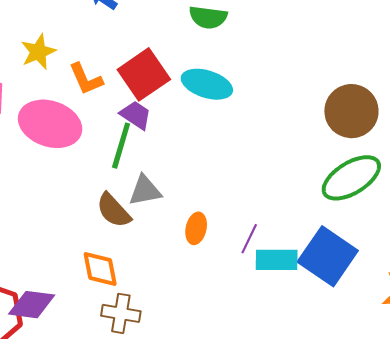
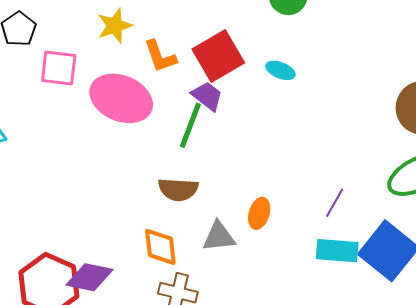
cyan ellipse: (207, 84) -> (281, 70), size x0.6
gray triangle: (145, 191) -> (219, 236), moved
brown semicircle: (114, 210) -> (178, 189), turned -48
purple line: (249, 239) -> (335, 203), moved

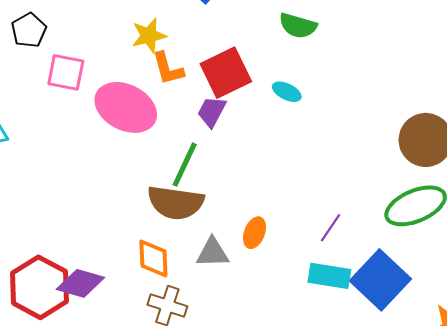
yellow star: (115, 26) -> (149, 35), moved
purple trapezoid: (207, 96) -> (212, 112), turned -104
green line: (190, 125) -> (185, 165), moved
brown semicircle: (178, 189) -> (176, 203), size x1.4

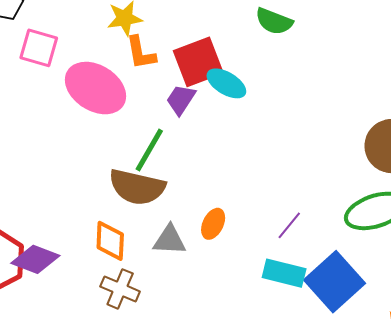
cyan ellipse: (287, 92) -> (226, 83), moved, size x1.4

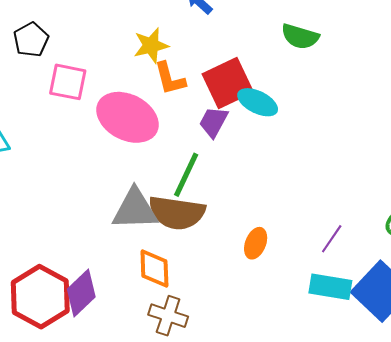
gray triangle: (170, 240) -> (135, 209), moved, size x1.4
purple diamond: (35, 259) -> (81, 293), turned -60

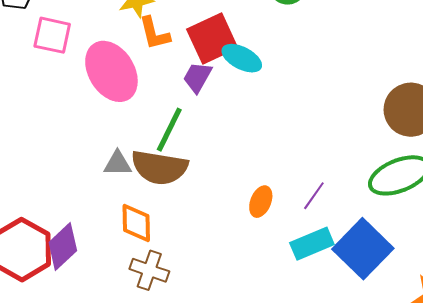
pink ellipse: (127, 117) -> (111, 71), turned 30
gray triangle: (135, 209) -> (118, 164), size x0.6
orange ellipse: (256, 243) -> (261, 202), moved
cyan rectangle: (330, 287) -> (312, 244), turned -33

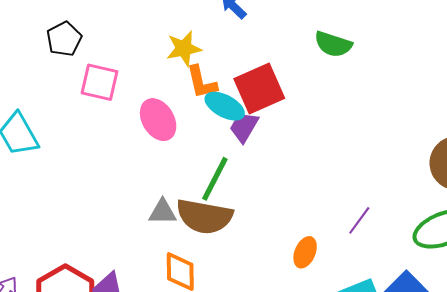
cyan ellipse: (242, 58) -> (225, 106), moved
pink ellipse: (111, 71) -> (158, 120), size x0.7
purple line: (314, 196) -> (359, 220), moved

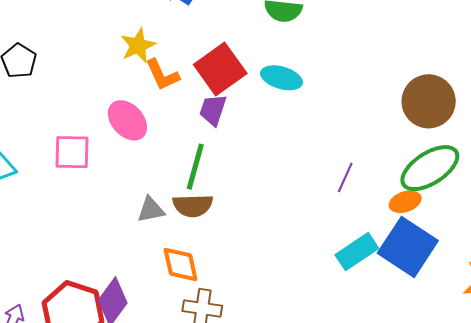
pink square: (99, 82) -> (72, 152), moved
cyan ellipse: (225, 106) -> (282, 78), moved
brown semicircle: (204, 216) -> (193, 206), size x0.7
orange ellipse: (305, 252) -> (405, 202), moved, turned 60

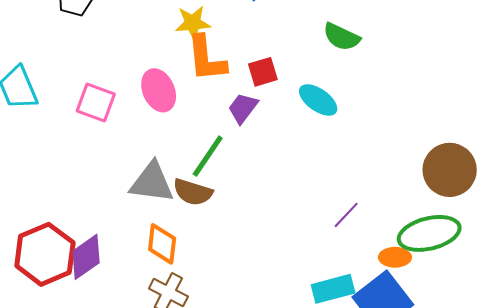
red square: (220, 69) -> (263, 72), size x0.6
orange L-shape: (162, 75) -> (206, 59), size x1.4
gray triangle: (151, 210) -> (152, 182), size x1.6

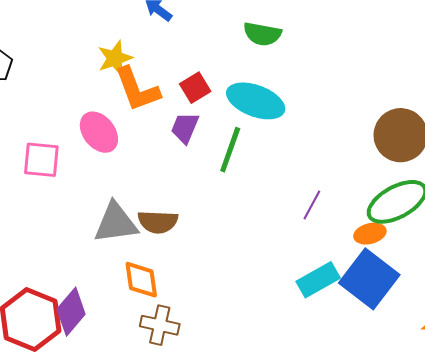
cyan ellipse: (318, 100) -> (256, 101), size x1.4
green line: (208, 156) -> (230, 150), moved

